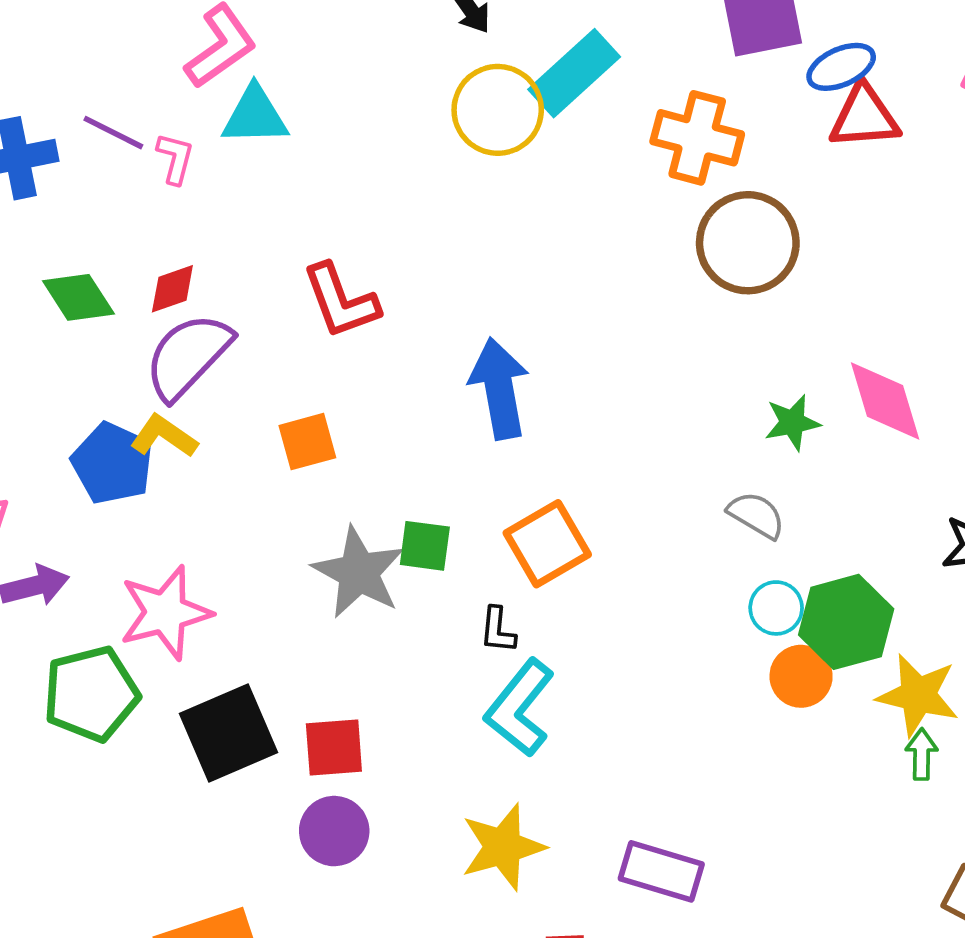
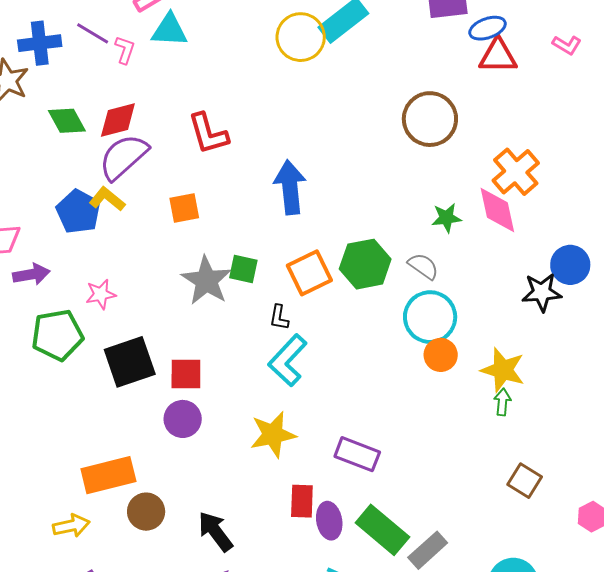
orange cross: (697, 138) -> (516, 172), moved, turned 30
red diamond: (172, 289) -> (118, 120), size x1.4
cyan circle: (776, 608) -> (430, 317), size x1.8
pink star: (165, 613) -> (101, 294), size x0.6
green hexagon: (846, 622) -> (365, 264), moved

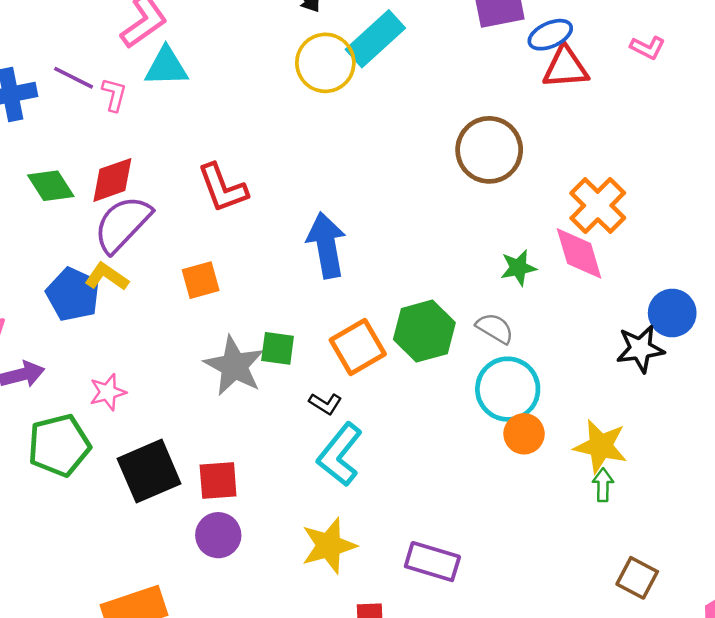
black L-shape: (279, 317) -> (325, 404), turned -64

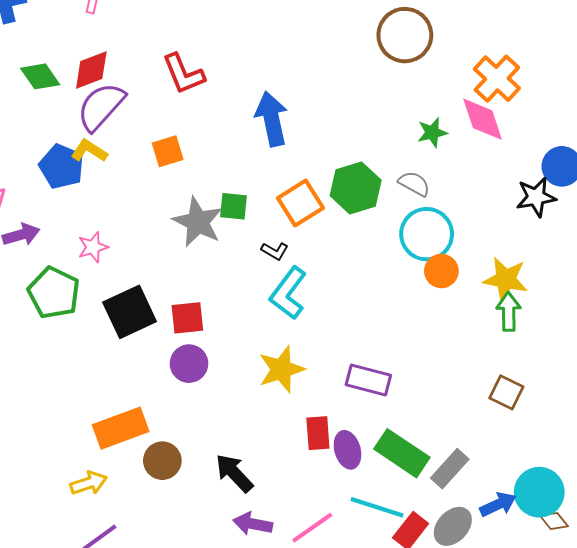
green pentagon: (59, 445) -> (54, 293), turned -30
green arrow: (603, 485) -> (509, 312), size x1.4
brown square: (637, 578) -> (506, 392), moved

